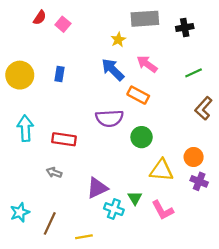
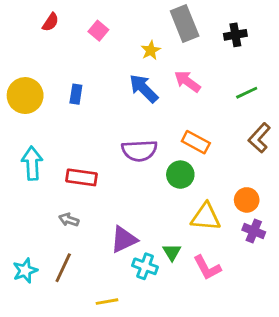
gray rectangle: (145, 19) -> (185, 24), turned 72
pink square: (63, 24) -> (98, 31), moved
orange rectangle: (138, 95) -> (196, 142), moved
brown line: (50, 223) -> (63, 268), moved

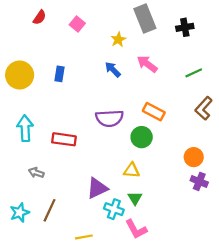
blue arrow: (144, 88) -> (113, 69), size x0.7
yellow triangle: (206, 217) -> (132, 170), moved, size x0.7
gray arrow: (69, 220) -> (36, 173), moved
pink L-shape: (207, 268) -> (136, 229), moved

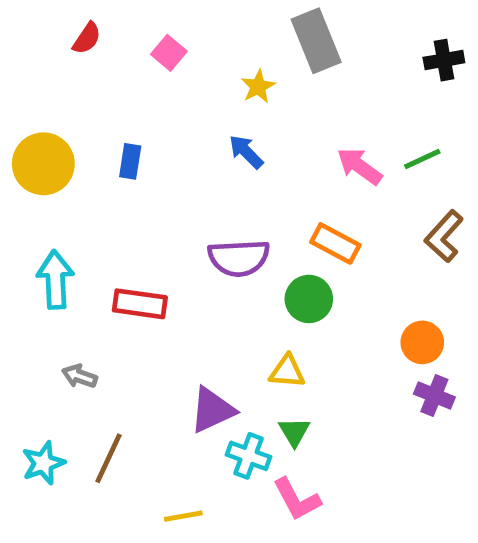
black cross: (185, 27) -> (444, 60), moved
pink arrow: (147, 64) -> (360, 166), moved

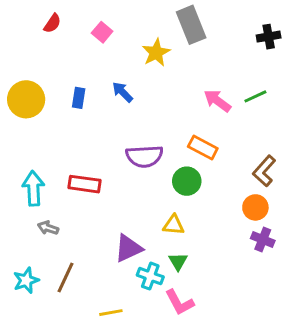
yellow star: (258, 87) -> (156, 53), size x1.4
blue arrow: (246, 152) -> (122, 92), moved
brown L-shape: (444, 236) -> (264, 171), moved
cyan arrow: (55, 280) -> (33, 188), moved

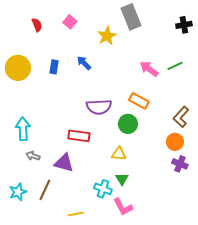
red semicircle: (52, 23) -> (37, 25), moved, turned -56
red rectangle: (85, 184) -> (79, 136), moved
purple triangle: (128, 248) -> (64, 163), moved, turned 40

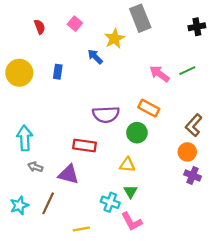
blue arrow: (84, 63) -> (95, 57), moved

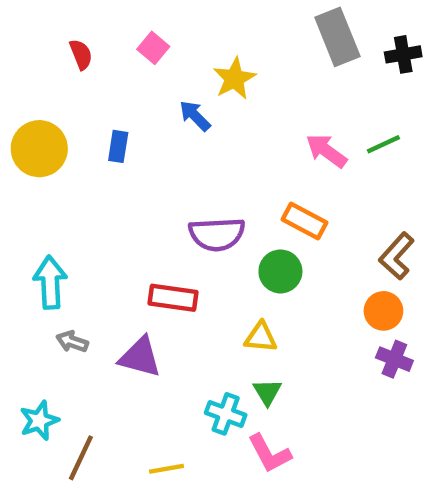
gray rectangle: (140, 18) -> (337, 37), moved
brown line: (48, 203) -> (81, 458), moved

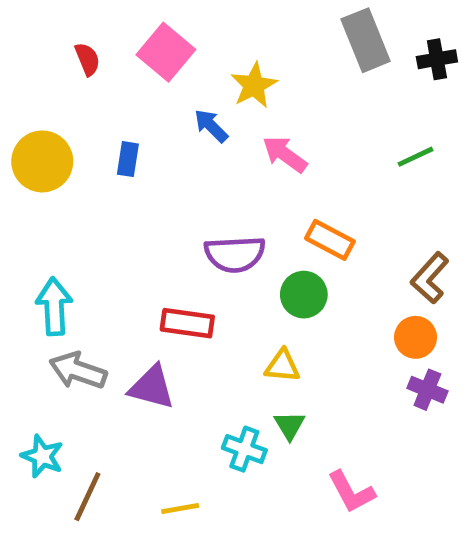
pink square: (153, 48) -> (166, 52), size x1.6
pink arrow: (326, 151) -> (285, 154), moved
gray arrow: (72, 342) -> (78, 371), size x1.6
cyan star: (39, 421) -> (42, 456), turned -30
pink L-shape: (269, 453) -> (351, 492), moved

